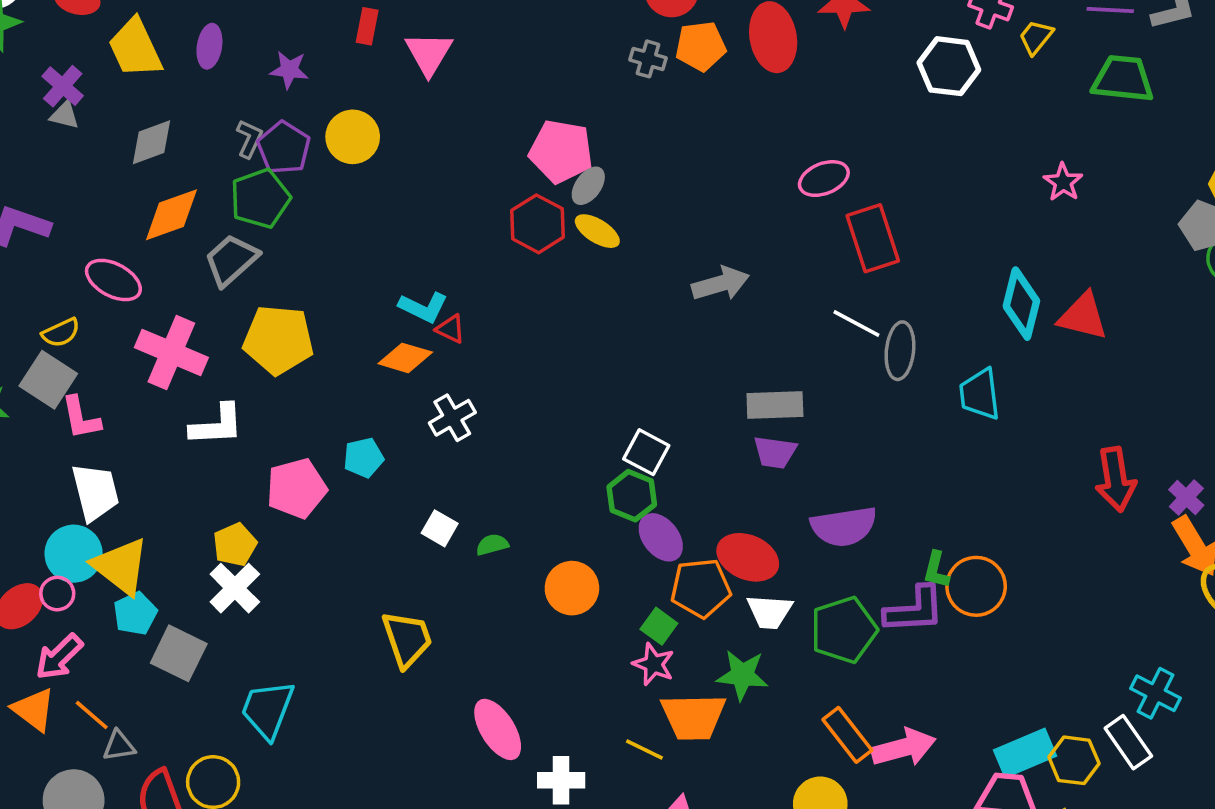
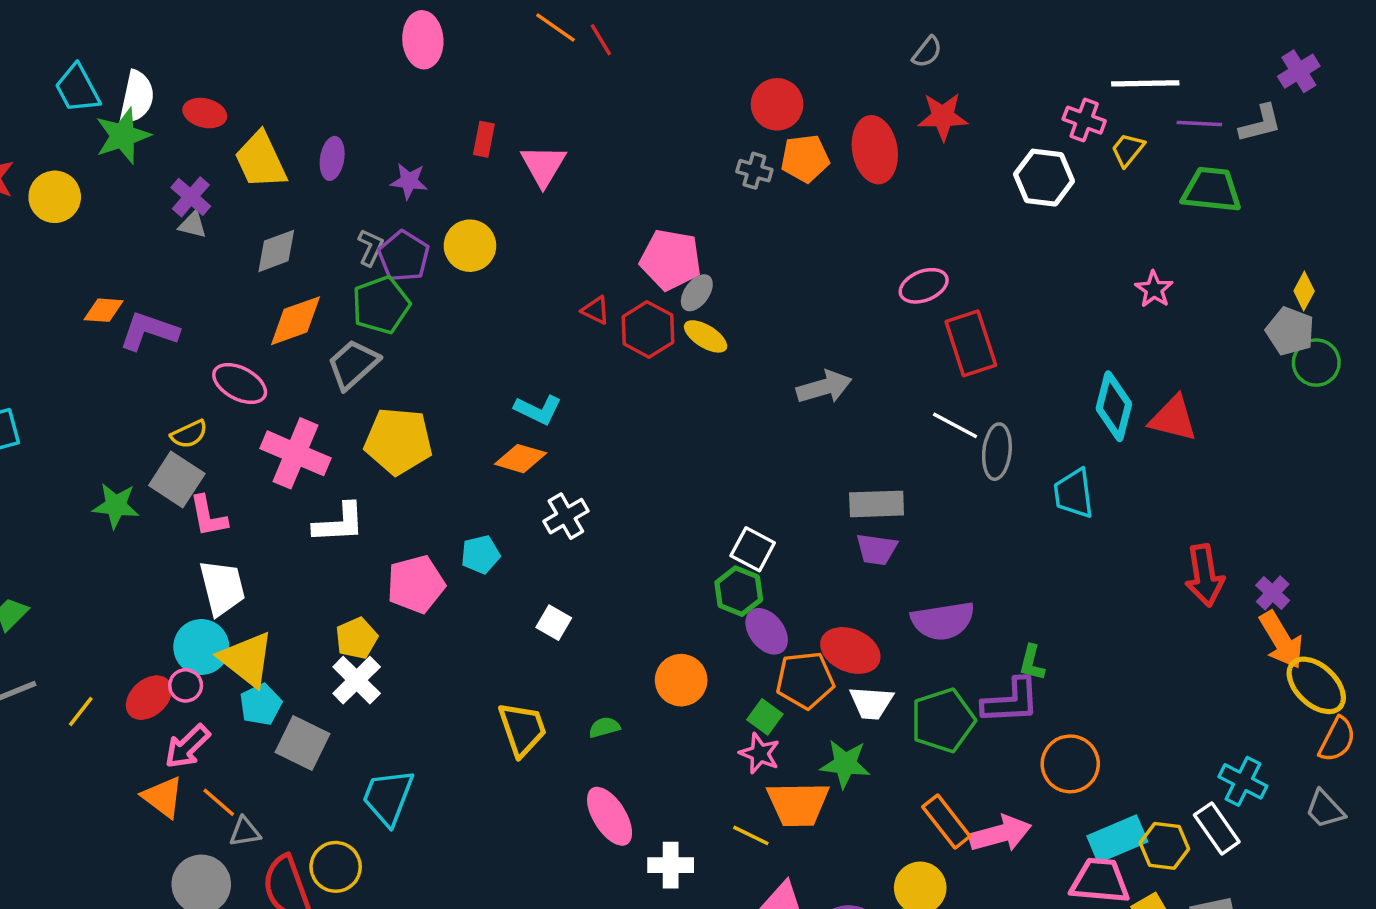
red triangle: (451, 329) -> (596, 310), moved
green semicircle: (492, 545) -> (604, 727), moved
orange circle: (976, 586) -> (1070, 764), moved

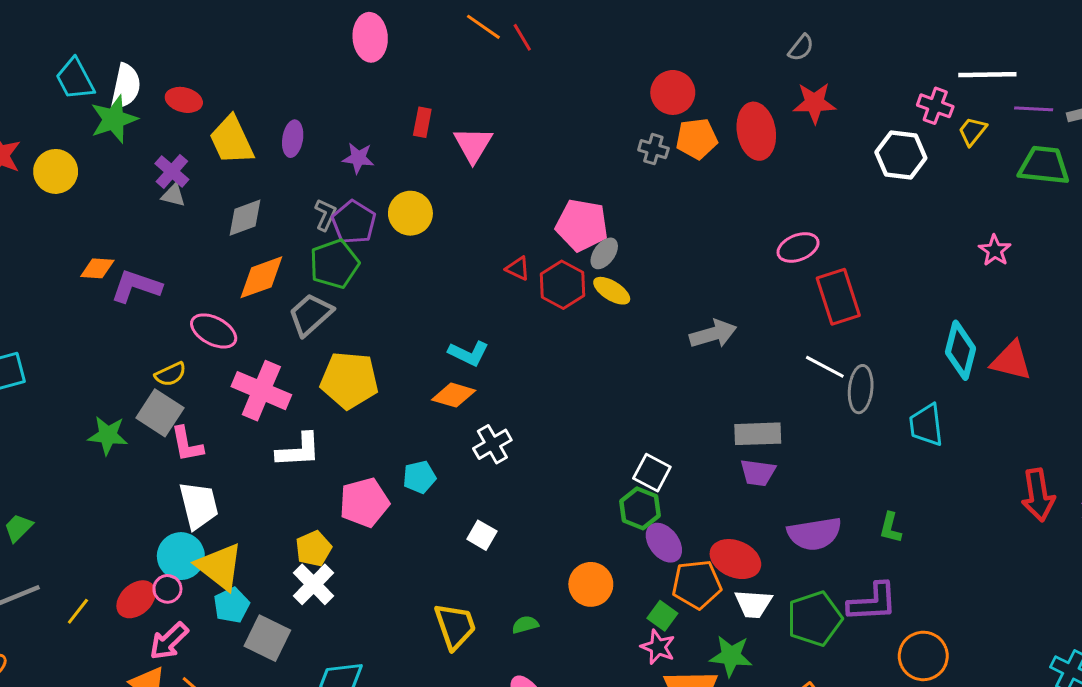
green L-shape: (1032, 663) -> (890, 528), moved

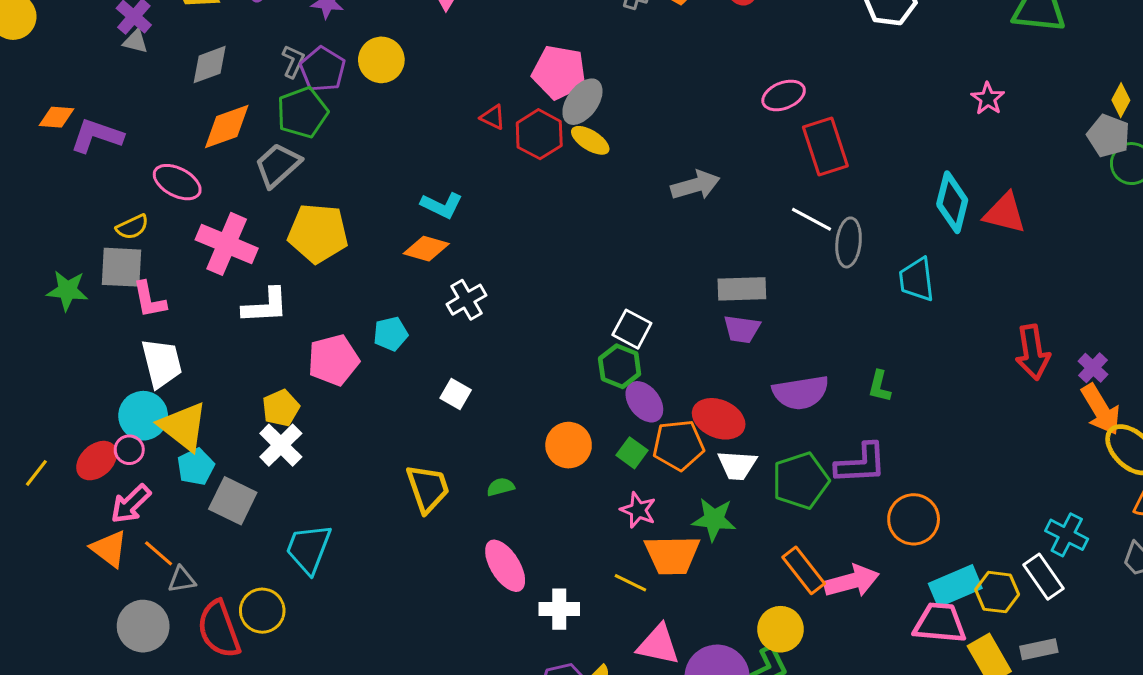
gray ellipse: (604, 253) -> (582, 102), size x1.4
gray square: (160, 413) -> (121, 267), turned -30
green square: (662, 616) -> (632, 453), moved

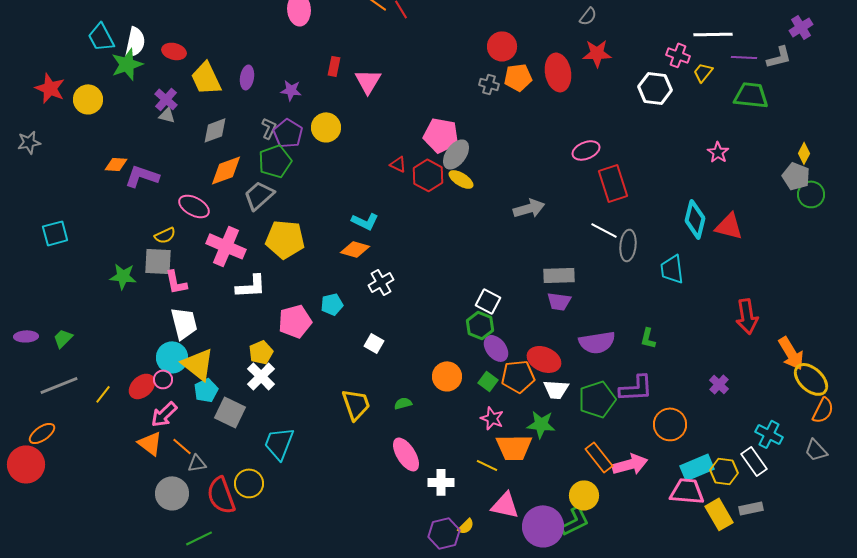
purple cross: (1093, 368) -> (719, 384), moved

